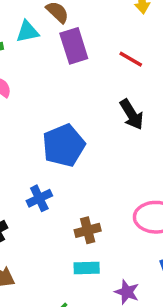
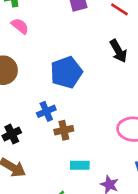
brown cross: (88, 230) -> (64, 130), moved

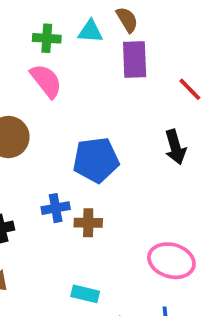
pink semicircle: (20, 26) -> (46, 81), size x1.4
brown cross: (64, 130) -> (88, 223), moved

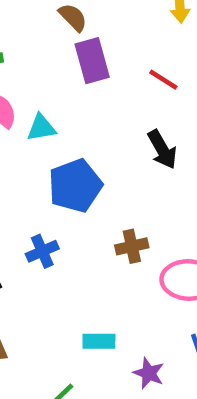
cyan triangle: (90, 31) -> (41, 128), moved
brown cross: (88, 223) -> (132, 246), moved

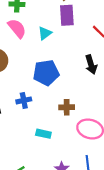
cyan triangle: (41, 128) -> (45, 33), moved, turned -40
cyan rectangle: (99, 341) -> (43, 134), moved

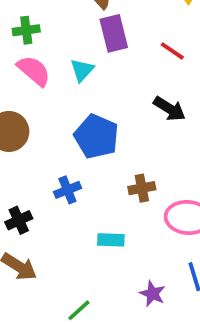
black arrow: (91, 65) -> (170, 109), turned -30
blue pentagon: (46, 73) -> (96, 136), turned -30

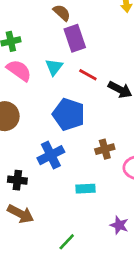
red line: (172, 51) -> (88, 75), moved
blue cross: (67, 190) -> (51, 155), size x1.4
black cross: (19, 220) -> (17, 180), turned 36

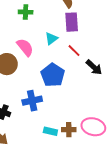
pink semicircle: (19, 70) -> (25, 47), moved
brown cross: (105, 149) -> (69, 130), moved

